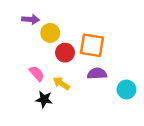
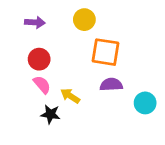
yellow circle: (50, 33) -> (84, 20), moved
red circle: (65, 53) -> (39, 59), moved

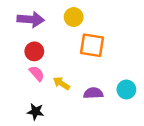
purple arrow: (35, 22) -> (31, 19), size x1.5
purple semicircle: (111, 85) -> (93, 93), moved
black star: (50, 114) -> (36, 112), moved

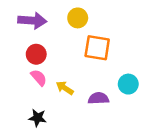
cyan circle: (126, 89) -> (128, 84), moved

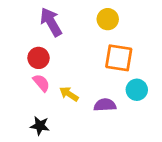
yellow circle: (78, 18) -> (108, 19), moved
purple arrow: (32, 21) -> (51, 22), moved, turned -124
orange square: (97, 48) -> (119, 58), moved

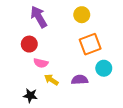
orange square: (119, 58) -> (90, 44), turned -30
pink semicircle: (41, 83) -> (41, 63), moved, turned 144
yellow arrow: (69, 94) -> (51, 80), moved

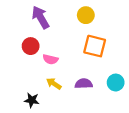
orange square: (90, 44) -> (95, 46), turned 35
pink semicircle: (41, 63) -> (50, 59), moved
cyan circle: (104, 68) -> (116, 83), moved

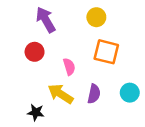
pink semicircle: (50, 59) -> (69, 67), moved, turned -120
yellow arrow: (54, 84) -> (61, 94), size x1.5
purple semicircle: (84, 84) -> (94, 94), turned 105

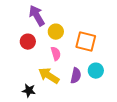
yellow circle: (96, 17) -> (56, 32), moved
cyan circle: (130, 93) -> (96, 71), moved

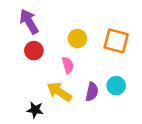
purple arrow: (37, 16) -> (29, 22), moved
yellow circle: (56, 32) -> (77, 38), moved
orange square: (86, 42) -> (116, 41), moved

